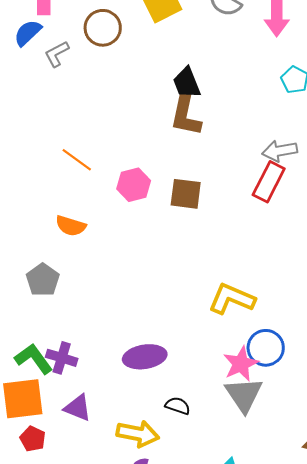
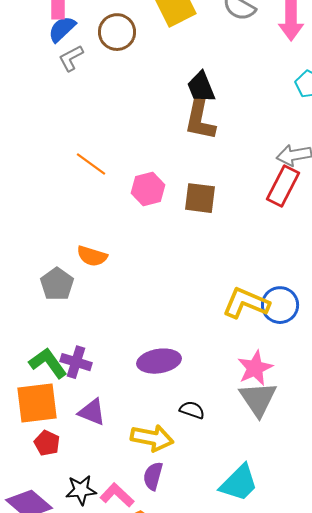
blue semicircle: (28, 33) -> (62, 29), moved
orange semicircle: (71, 226) -> (92, 256), moved
blue circle: (266, 348) -> (280, 305), moved

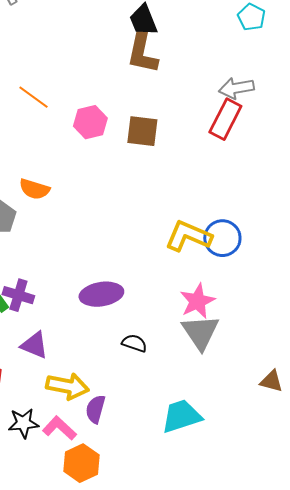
yellow arrow: (152, 438) -> (67, 386), moved
cyan trapezoid: (239, 483) -> (181, 416), turned -153

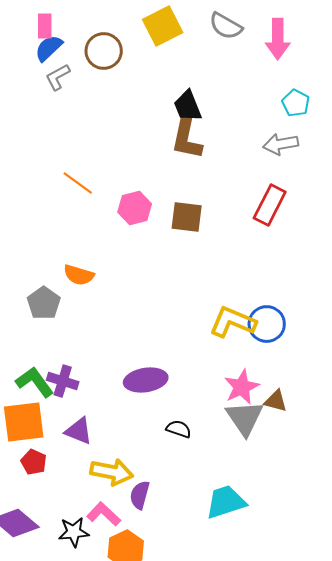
gray arrow: (236, 88) -> (281, 144), moved
brown triangle: (271, 381) -> (276, 401), moved
black star: (23, 423) -> (74, 532), moved

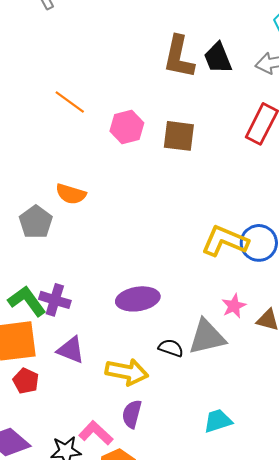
black trapezoid: (188, 106) -> (218, 58), moved
pink star: (242, 387) -> (234, 306), size x0.7
gray triangle: (245, 418) -> (207, 337), moved, turned 51
yellow arrow: (112, 472) -> (127, 372), moved
cyan trapezoid: (226, 502) -> (218, 421), size x0.7

